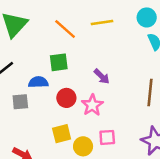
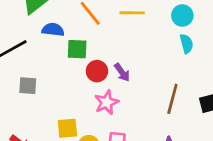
blue semicircle: (38, 82) -> (53, 30), moved
red circle: (66, 98) -> (97, 71), moved

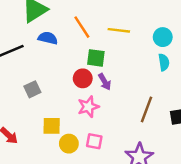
green square: (77, 49) -> (96, 58), moved
gray square: (28, 86) -> (32, 89), moved, turned -35

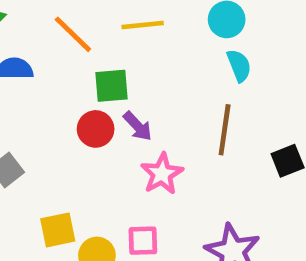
pink star: (88, 107) -> (162, 174), moved
brown line: (147, 109) -> (225, 130), moved

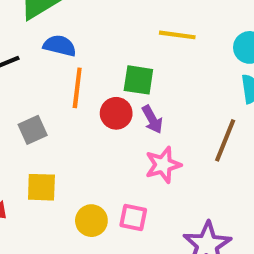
orange line: (73, 34) -> (77, 88), moved, turned 39
yellow square: (58, 230) -> (41, 187), moved

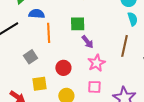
red circle: (116, 113) -> (63, 68), moved
pink square: (133, 218) -> (94, 87), moved

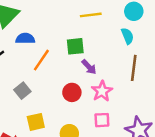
cyan semicircle: (133, 19) -> (127, 36), moved
orange line: (49, 33) -> (41, 60), turned 42
red circle: (63, 68) -> (72, 92), moved

